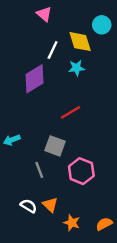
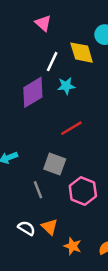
cyan star: (77, 68) -> (66, 86), moved

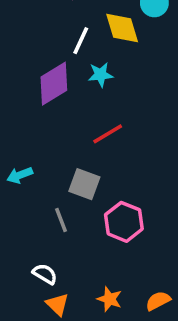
orange triangle: (50, 227) -> (57, 304), moved

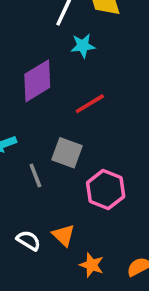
purple diamond: (54, 84) -> (37, 81), moved
gray line: (61, 220) -> (35, 176), moved
orange triangle: (57, 304) -> (64, 235), moved

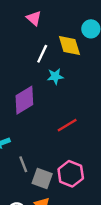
red line: (90, 104) -> (67, 125), moved
gray square: (67, 153) -> (42, 179), moved

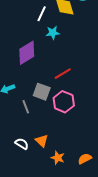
pink hexagon: (71, 174) -> (64, 102), moved
gray square: (42, 179) -> (42, 92), moved

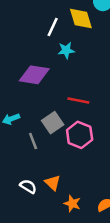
purple diamond: (27, 53) -> (34, 75), turned 40
red line: (63, 74) -> (78, 101), turned 42
gray square: (42, 92) -> (53, 123), turned 36

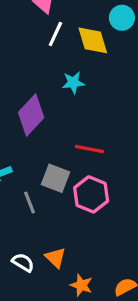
white line: (53, 27) -> (55, 34), moved
purple diamond: (34, 75) -> (31, 115), turned -56
gray square: (53, 123) -> (55, 178), turned -35

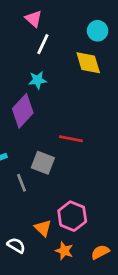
yellow diamond: (93, 40) -> (88, 63), moved
cyan star: (73, 83) -> (38, 80), moved
pink hexagon: (91, 194) -> (72, 216), moved
white semicircle: (23, 262) -> (16, 245), moved

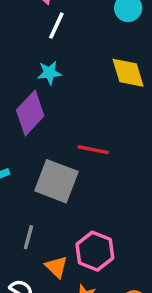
yellow diamond: (88, 63) -> (128, 73), moved
gray square: (43, 163) -> (56, 181), size x1.4
gray line: (22, 183) -> (28, 237), moved, turned 36

